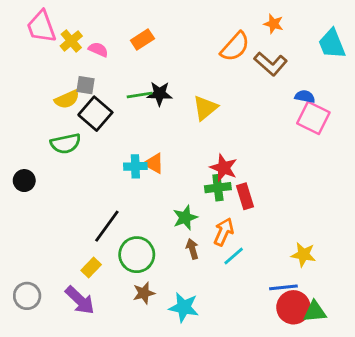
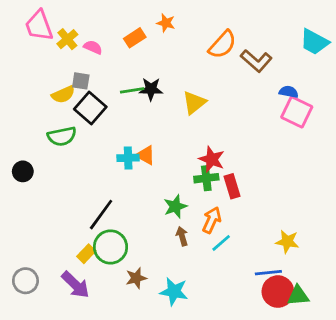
orange star: (273, 24) -> (166, 23), moved
cyan trapezoid: (332, 44) -> (314, 42), turned -40
green circle: (137, 255) -> (110, 247), moved

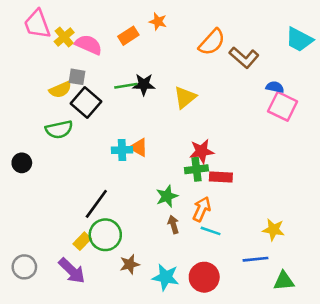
pink semicircle: (93, 47) -> (89, 45), size x1.5
red star: (212, 159) -> (202, 151), turned -30
red rectangle: (232, 186) -> (221, 177), turned -70
cyan line: (221, 243) -> (211, 231), turned 60
red circle: (278, 292) -> (204, 277), moved

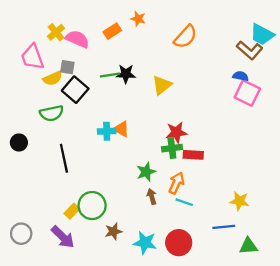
pink trapezoid: (37, 24) -> (32, 57), moved
brown L-shape: (244, 58) -> (250, 50), moved
black line: (96, 204) -> (64, 158), moved, turned -48

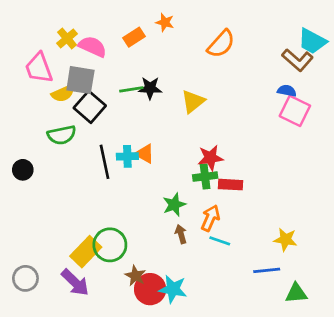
gray square: (67, 67) -> (80, 80), size x1.6
black line: (64, 158) -> (105, 162), moved
yellow rectangle: (72, 211) -> (86, 252), size x1.6
brown star: (113, 231) -> (135, 276), turned -30
red circle: (179, 243) -> (150, 289), moved

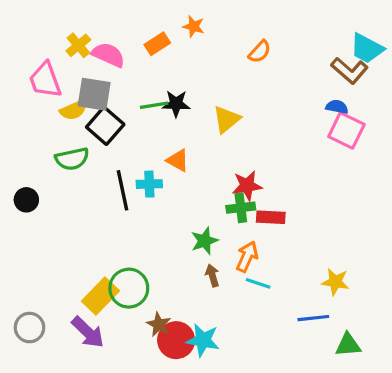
orange semicircle: (221, 44) -> (260, 52), size x0.7
orange triangle: (145, 154) -> (178, 160), moved

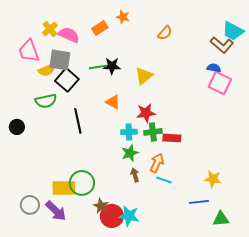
cyan cross: (149, 184) -> (129, 132), moved
red star: (247, 186) -> (146, 113), moved
yellow rectangle: (100, 296) -> (64, 188), turned 45
gray circle: (29, 328) -> (30, 205), moved

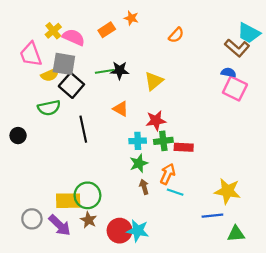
yellow star: (213, 179) -> (227, 191), size x1.4
brown star: (101, 206) -> (89, 220), moved

